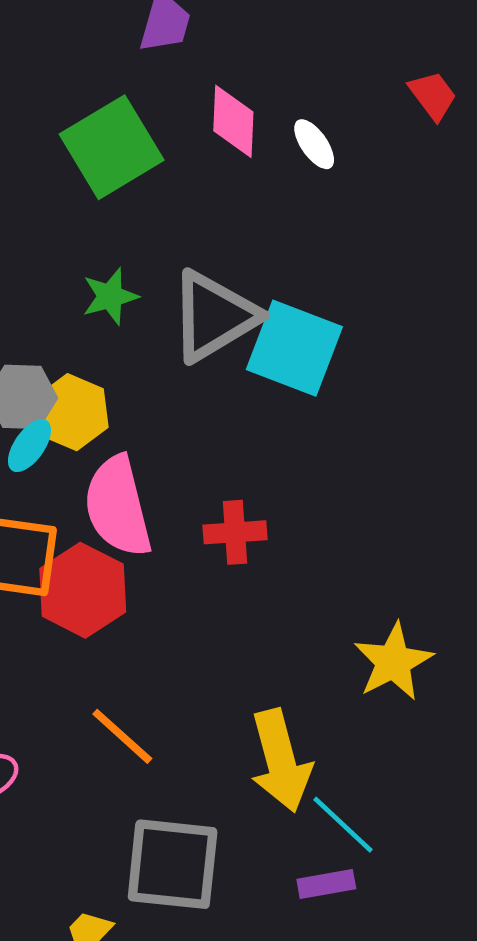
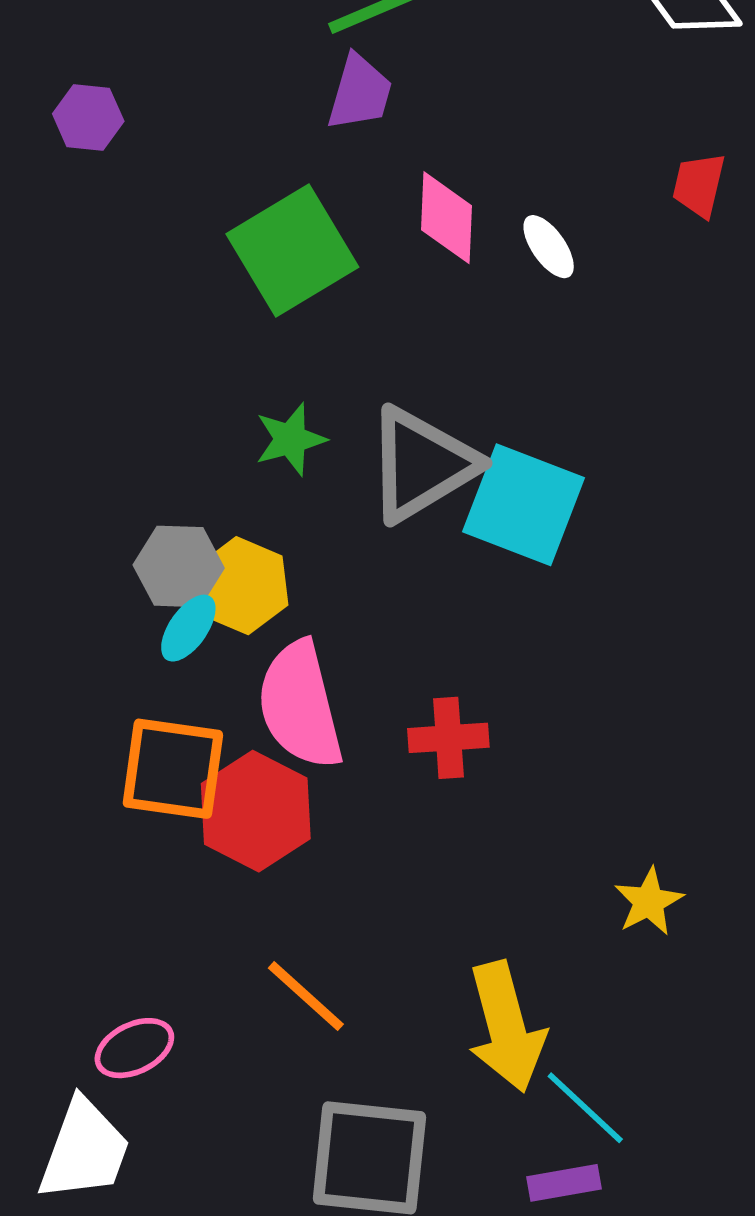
red trapezoid: (433, 95) -> (699, 185), turned -130
yellow star: (393, 662) -> (649, 902), size x0.7

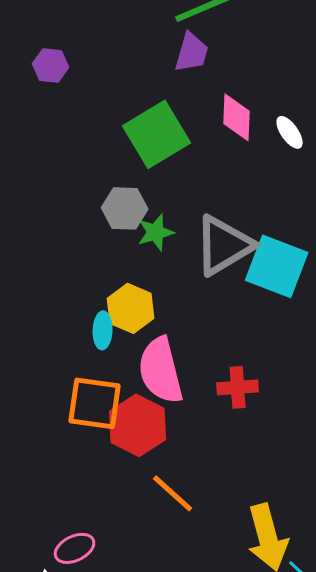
gray hexagon: (179, 566) -> (125, 208), moved
cyan ellipse: (188, 628) -> (103, 330), turned -33
orange line: (306, 996) -> (173, 493), moved

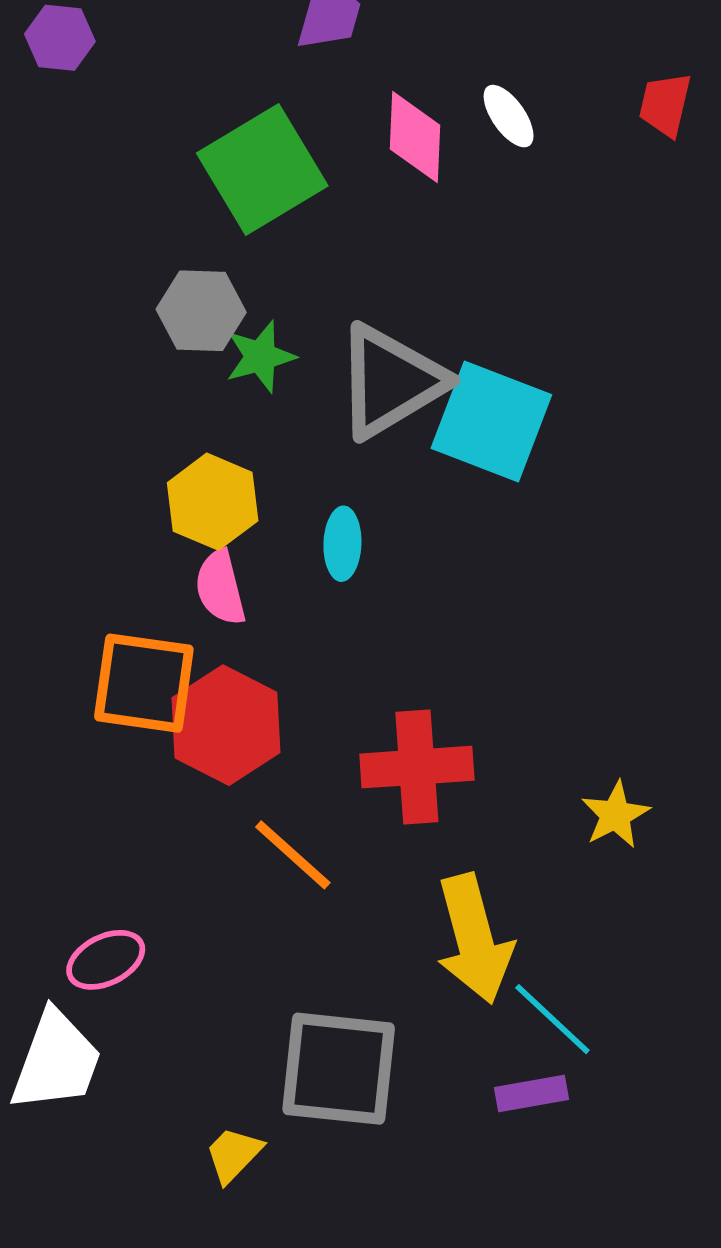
white ellipse: (290, 132) -> (509, 116), moved
cyan ellipse: (103, 330) -> (342, 544), moved
pink semicircle: (161, 370) -> (220, 588), moved, size x0.6
red cross: (238, 387) -> (417, 767), moved, size x1.4

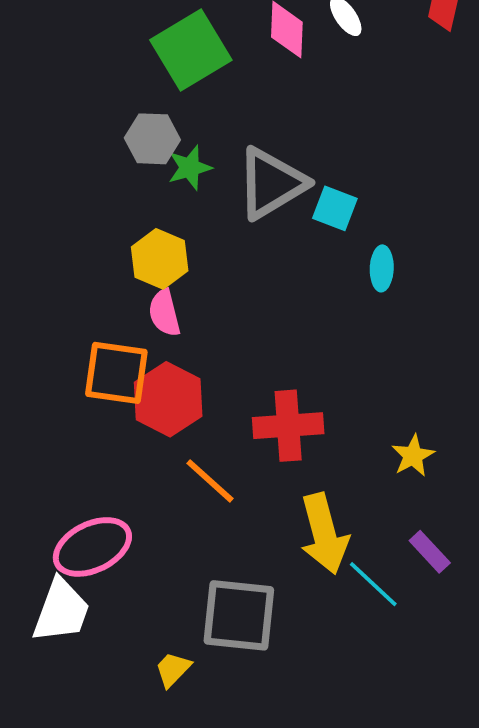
cyan square: (491, 422) -> (335, 208), size x0.6
cyan ellipse: (342, 544) -> (382, 268), moved
pink ellipse: (106, 960) -> (92, 547), size x1.6
purple rectangle: (531, 1094) -> (430, 552), moved, turned 57

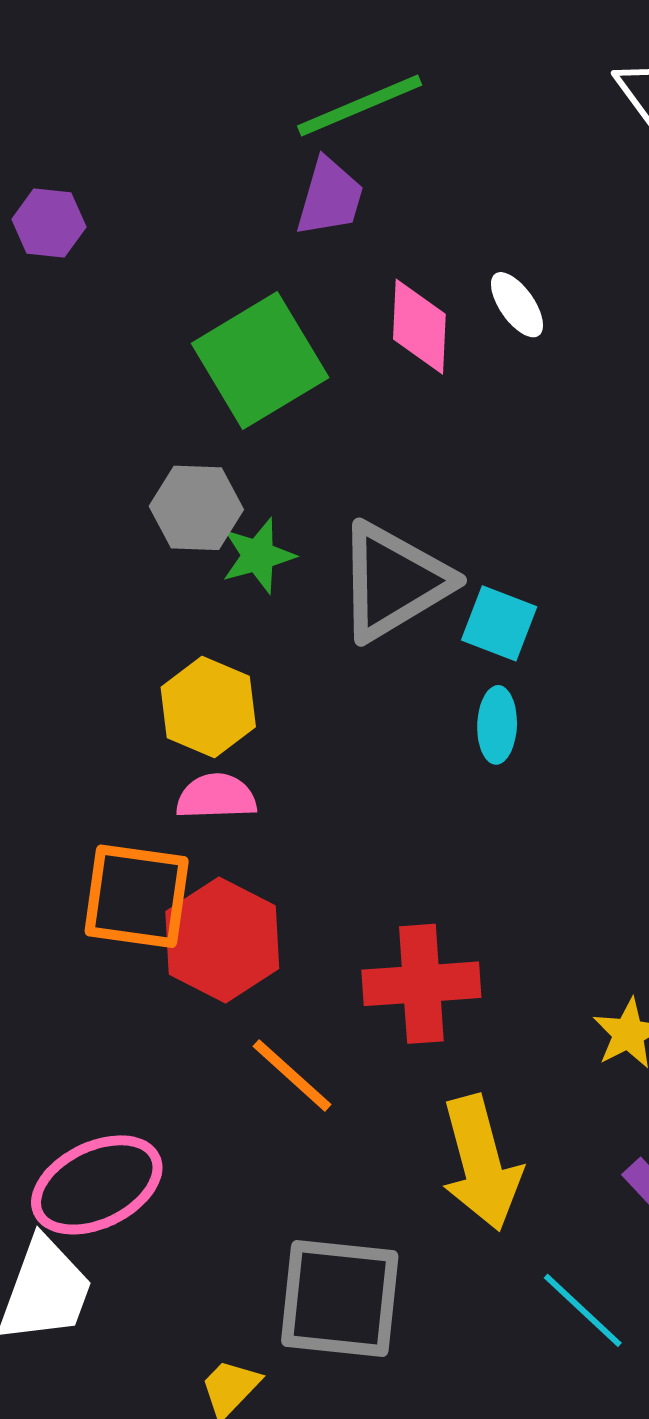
cyan ellipse: (382, 268) -> (497, 725), moved
pink semicircle: (164, 313) -> (216, 797), turned 102
cyan line: (373, 584) -> (583, 1310), moved

